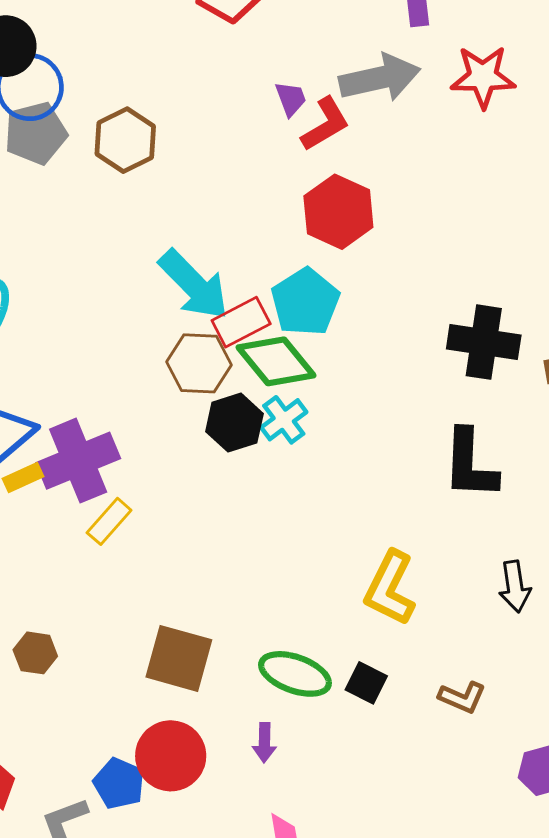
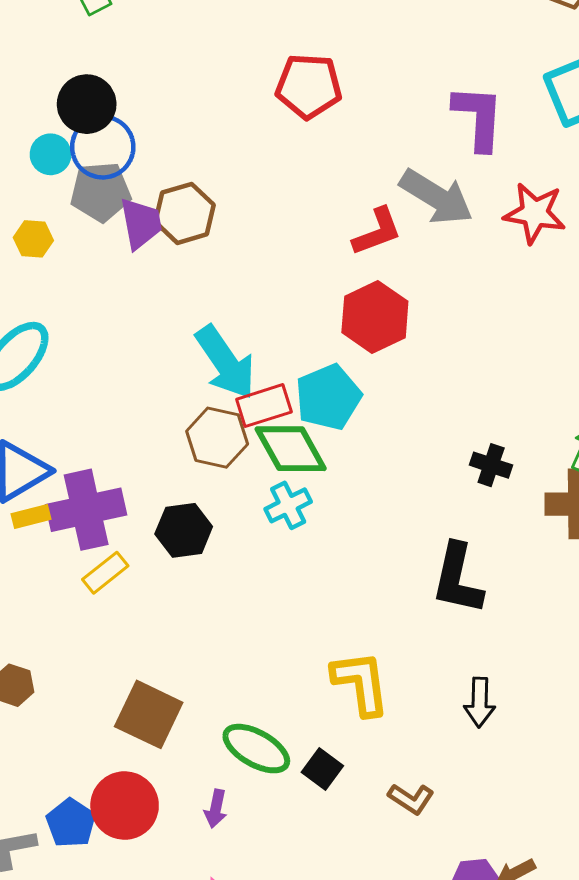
gray arrow: (380, 78) -> (436, 197), turned 34
purple trapezoid: (291, 99) -> (141, 223), moved, size x1.5
black cross: (484, 342) -> (491, 465), size x0.6
black hexagon: (234, 423) -> (184, 530), moved
yellow L-shape: (390, 588) -> (361, 683), turned 136

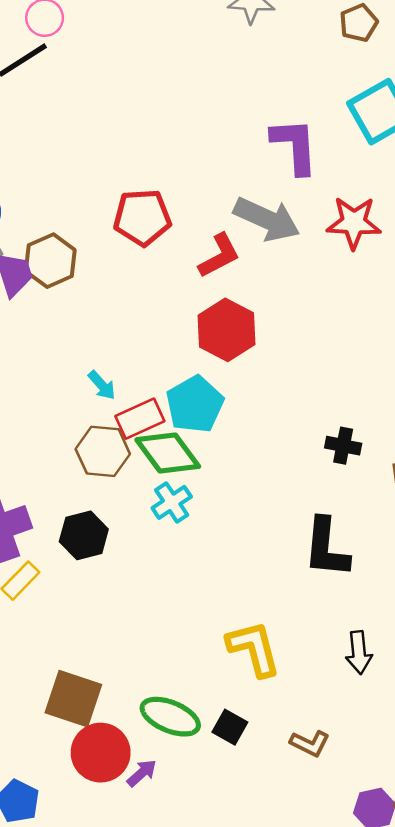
red pentagon: (309, 86) -> (142, 217), moved
cyan arrow: (225, 362) -> (102, 385), size x0.5
red circle: (125, 806) -> (101, 753), moved
purple arrow: (216, 809) -> (142, 773), turned -136

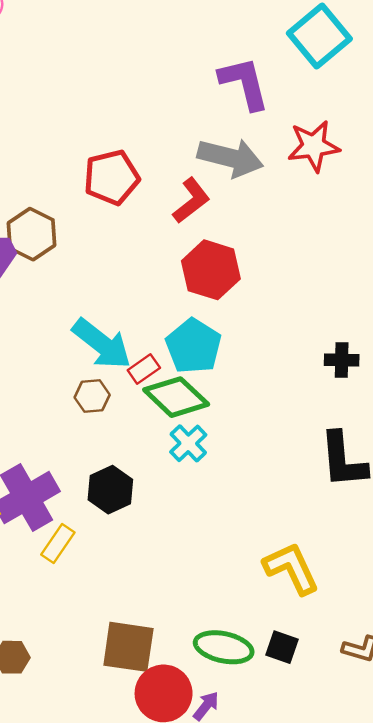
cyan arrow: (102, 385) -> (102, 344), size x2.0
red rectangle: (140, 419) -> (144, 369), size x0.7
brown hexagon: (103, 451) -> (92, 396), moved, size x0.7

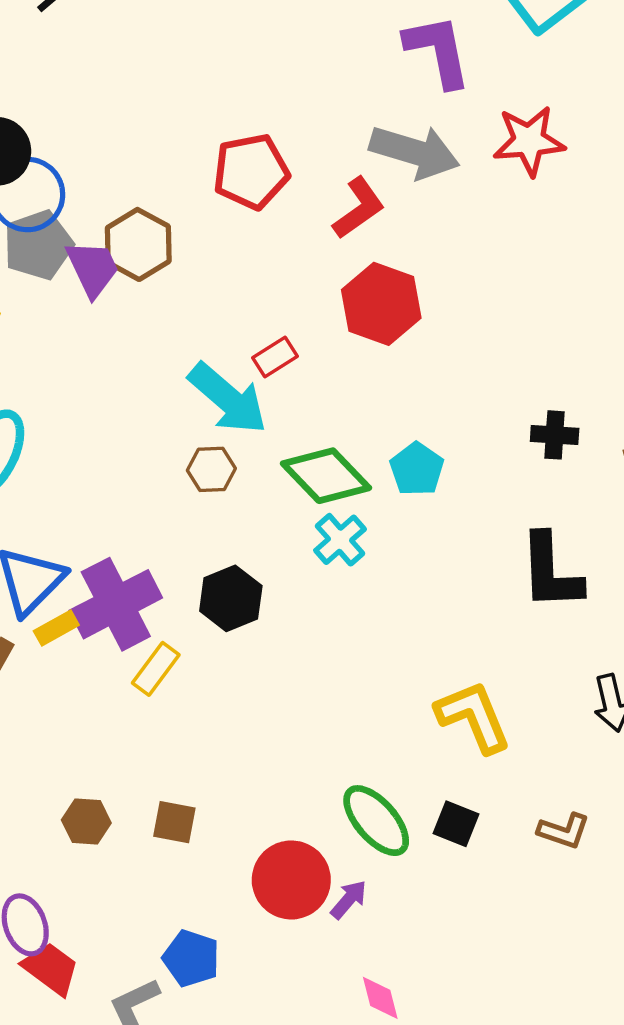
cyan pentagon: (194, 346) -> (417, 469), moved, size x0.7
red rectangle: (144, 369) -> (275, 357), moved
brown square: (128, 647) -> (174, 822), moved, size x0.6
green ellipse: (224, 647) -> (376, 821), turned 34

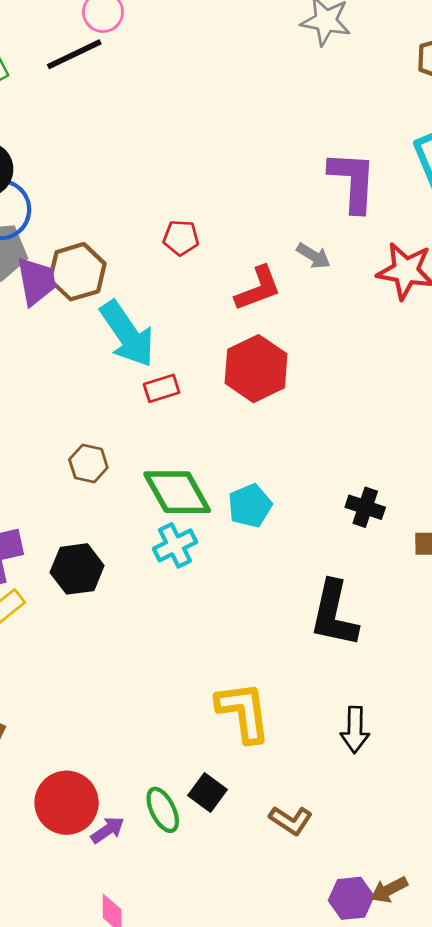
gray arrow: (415, 152) -> (314, 256), size x0.5
red pentagon: (251, 172) -> (181, 238), size x0.6
cyan arrow: (228, 399) -> (127, 334), moved
green ellipse: (376, 821) -> (163, 810), moved, size x0.7

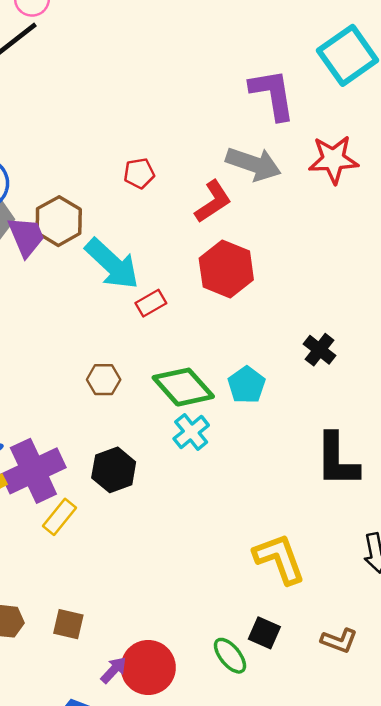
gray arrow: (314, 256) -> (253, 164), size x1.8
black cross: (365, 507) -> (320, 350), moved, turned 32
purple arrow: (108, 830) -> (114, 670), moved

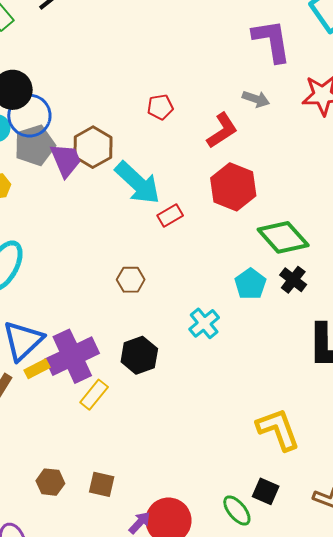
gray arrow: (253, 164) -> (256, 99), size x0.6
black cross: (320, 350) -> (293, 280), moved
green diamond: (183, 387) -> (283, 237), moved

